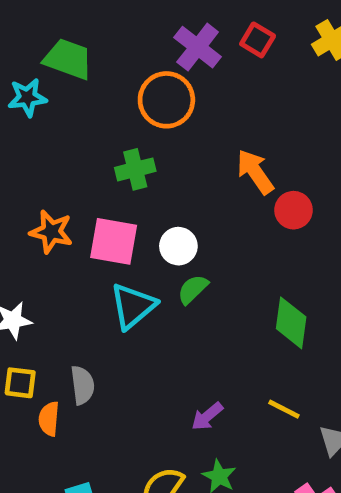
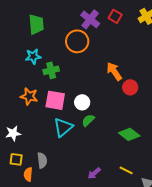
green trapezoid: (68, 59) -> (36, 24), turned 65
cyan star: (27, 97) -> (33, 56), moved
green cross: (135, 169) -> (51, 70), moved
green diamond: (291, 323) -> (129, 134), turned -60

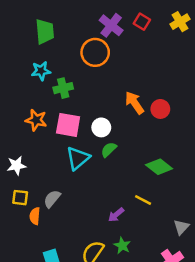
orange arrow: (114, 71) -> (135, 103), moved
gray semicircle: (42, 160) -> (52, 199), turned -133
yellow line: (126, 170) -> (143, 200), moved

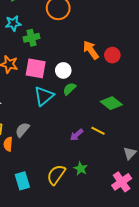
purple arrow: (116, 215) -> (77, 135), moved

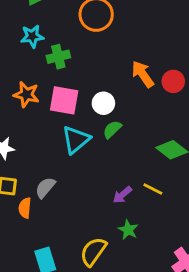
green star: (81, 169) -> (128, 230), moved

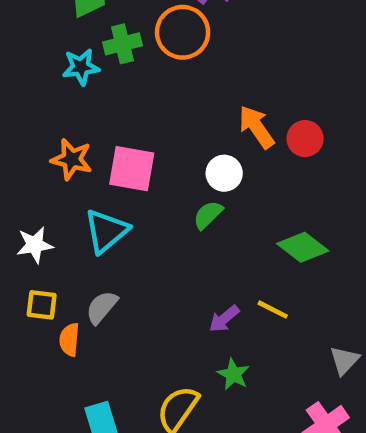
green cross: (58, 57) -> (122, 44), moved
white circle: (103, 103) -> (224, 173), moved
cyan triangle: (76, 140) -> (106, 231), moved

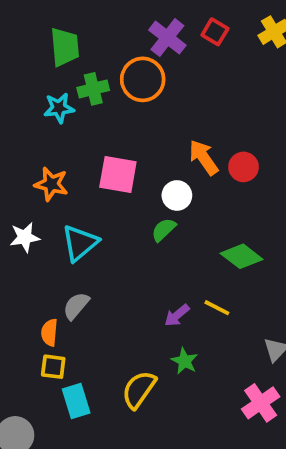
pink square: (132, 169) -> (118, 175), moved
white star: (35, 245) -> (25, 237), moved
yellow square: (42, 305) -> (53, 367), moved

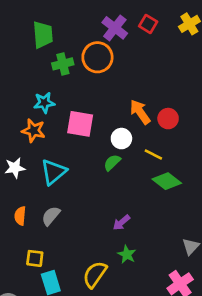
cyan star: (59, 108) -> (44, 103), moved
yellow line: (217, 308) -> (153, 155), moved
orange semicircle: (49, 332) -> (20, 216), moved

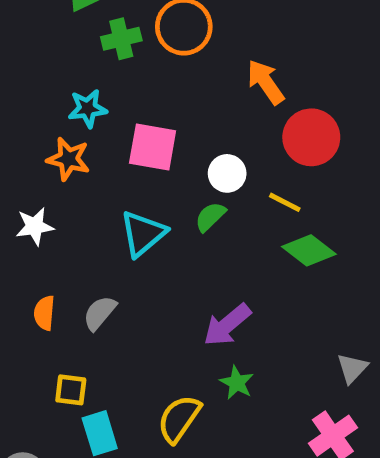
orange arrow: (140, 112) -> (266, 82), moved
red circle: (168, 119) -> (311, 137), size x1.5
cyan triangle: (53, 172) -> (143, 234), moved
purple arrow: (121, 222) -> (227, 325), size x1.5

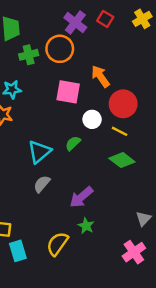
pink square: (153, 147) -> (68, 92), moved
white circle: (227, 173) -> (92, 119), moved
yellow line: (285, 202) -> (120, 131), moved
gray semicircle: (100, 313) -> (42, 184), moved

